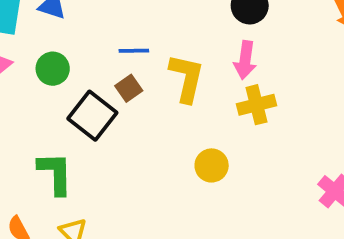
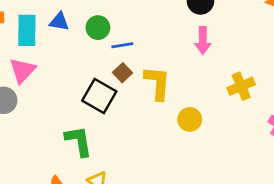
green circle: (53, 69) -> (98, 28), moved
yellow L-shape: (187, 78) -> (157, 83), moved
yellow cross: (257, 105) -> (241, 86), moved

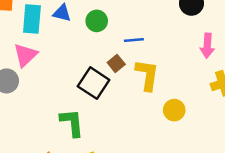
pink arrow: (203, 41) -> (207, 46), moved
blue line: (122, 45) -> (134, 40), moved

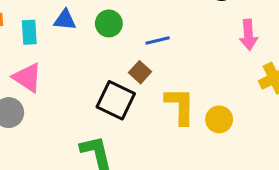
cyan rectangle: (32, 19) -> (29, 32), size x0.7
pink triangle: (25, 55) -> (27, 78), turned -35
yellow L-shape: (147, 75) -> (180, 106), moved

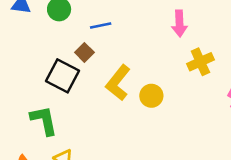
yellow L-shape: (180, 106) -> (118, 83), turned -144

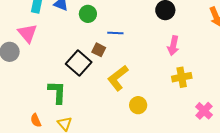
brown square: (84, 52) -> (99, 50), turned -32
yellow circle: (151, 96) -> (138, 105), moved

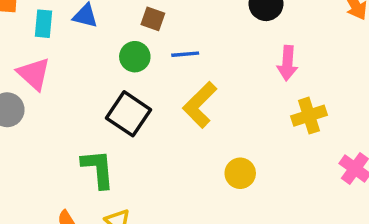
green circle: (88, 14) -> (135, 57), moved
brown square: (99, 50) -> (153, 19), moved
yellow L-shape: (118, 78) -> (200, 105), moved

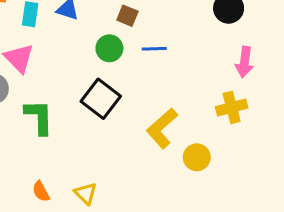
yellow L-shape: (200, 105) -> (162, 128), moved
yellow cross: (309, 116) -> (232, 107), moved
green L-shape: (98, 169) -> (39, 117), moved

